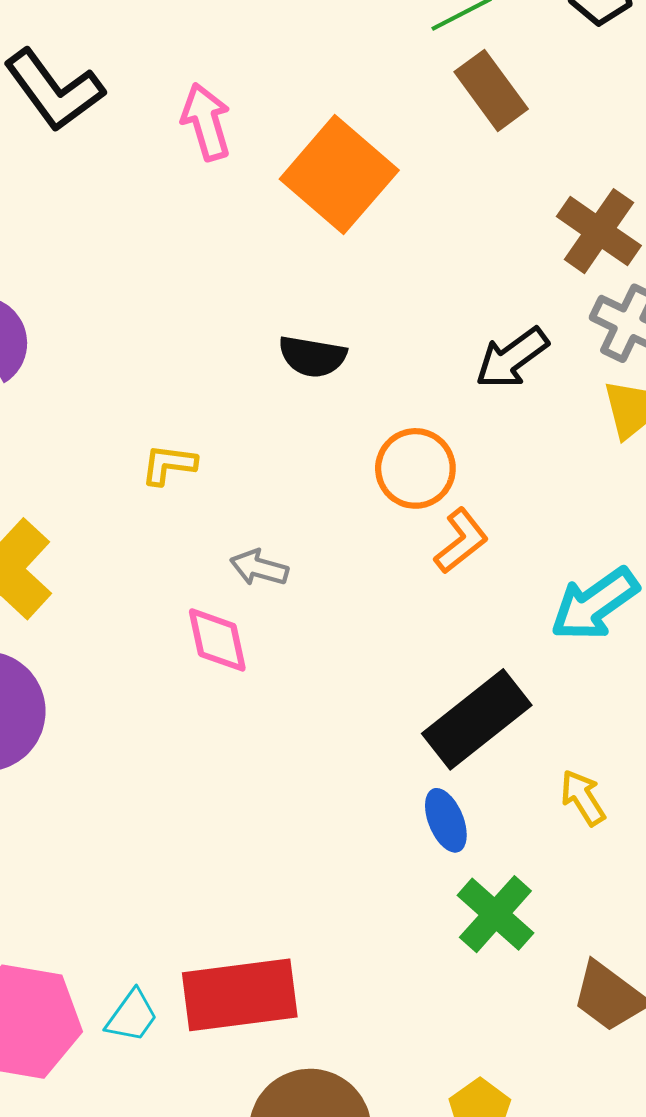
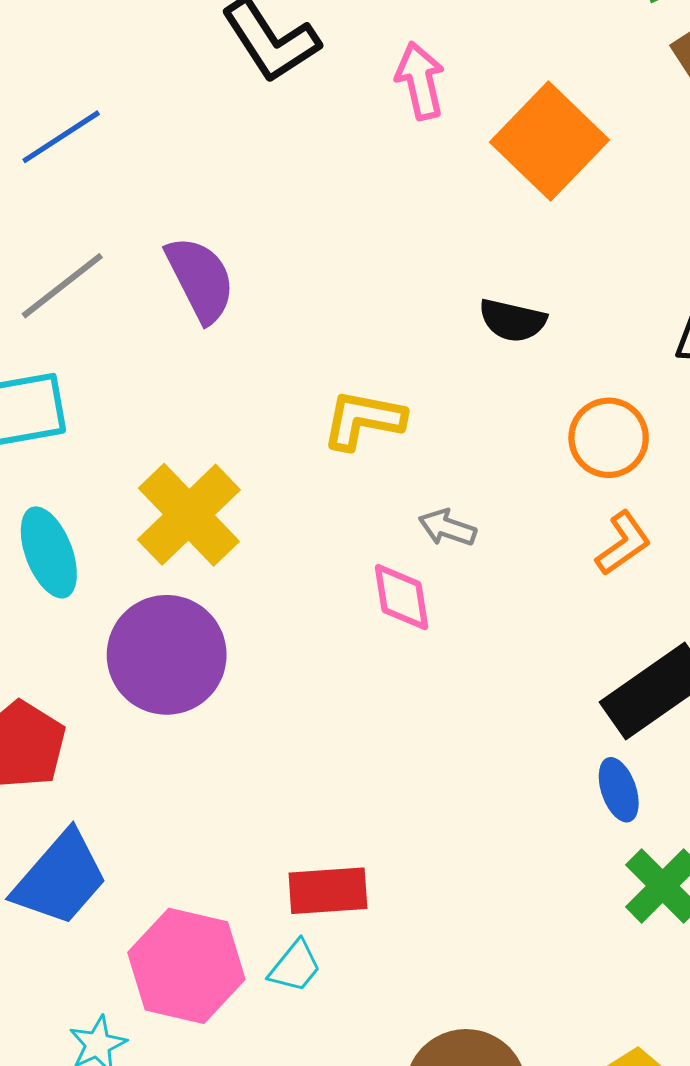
yellow L-shape: (169, 465) -> (363, 420), size x1.5
orange L-shape: (461, 541) -> (623, 543), moved
red rectangle: (240, 995) -> (328, 891), moved, size x0.7

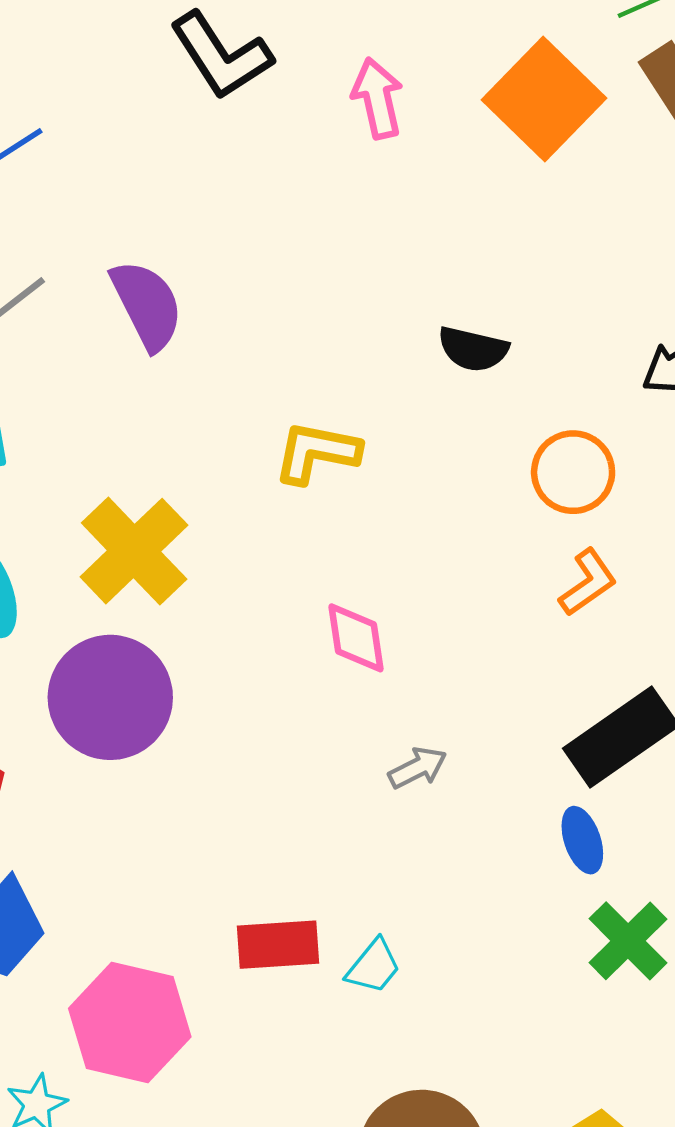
orange square: (550, 141) -> (544, 99), moved
gray arrow: (447, 528) -> (418, 768), moved, turned 134
cyan trapezoid: (295, 966) -> (373, 966), moved

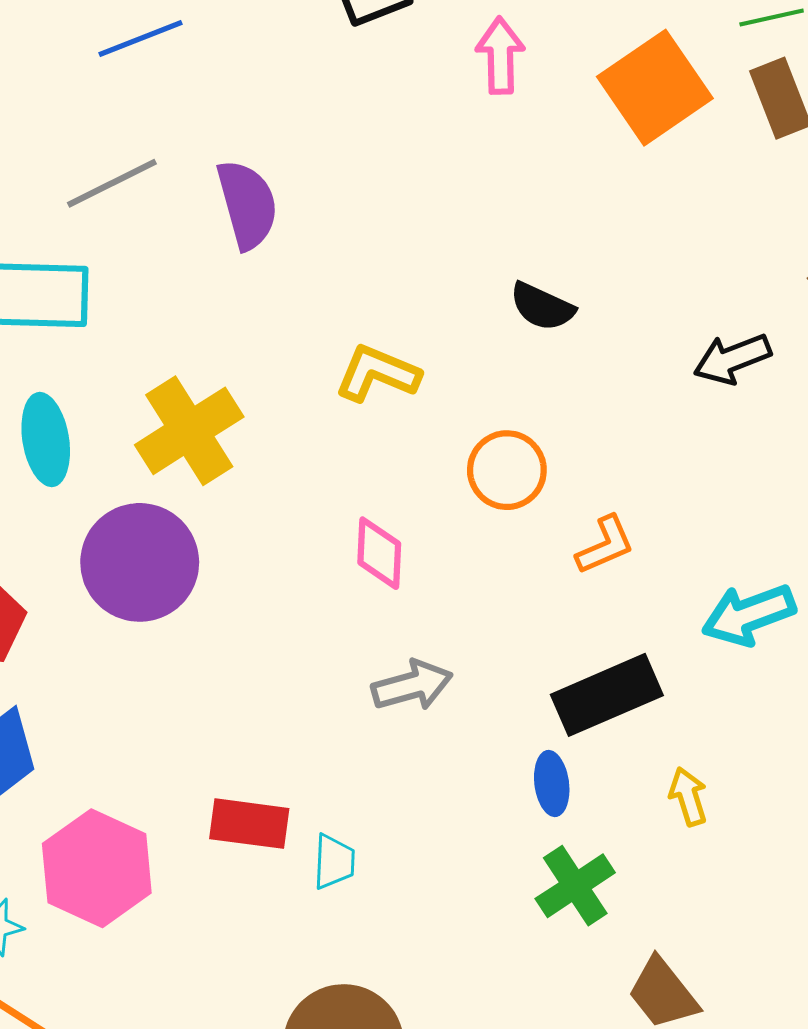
orange circle: (573, 472) -> (507, 470), moved
gray arrow: (418, 768) -> (412, 685), size x1.4
cyan trapezoid: (373, 966) -> (334, 862), turned -48

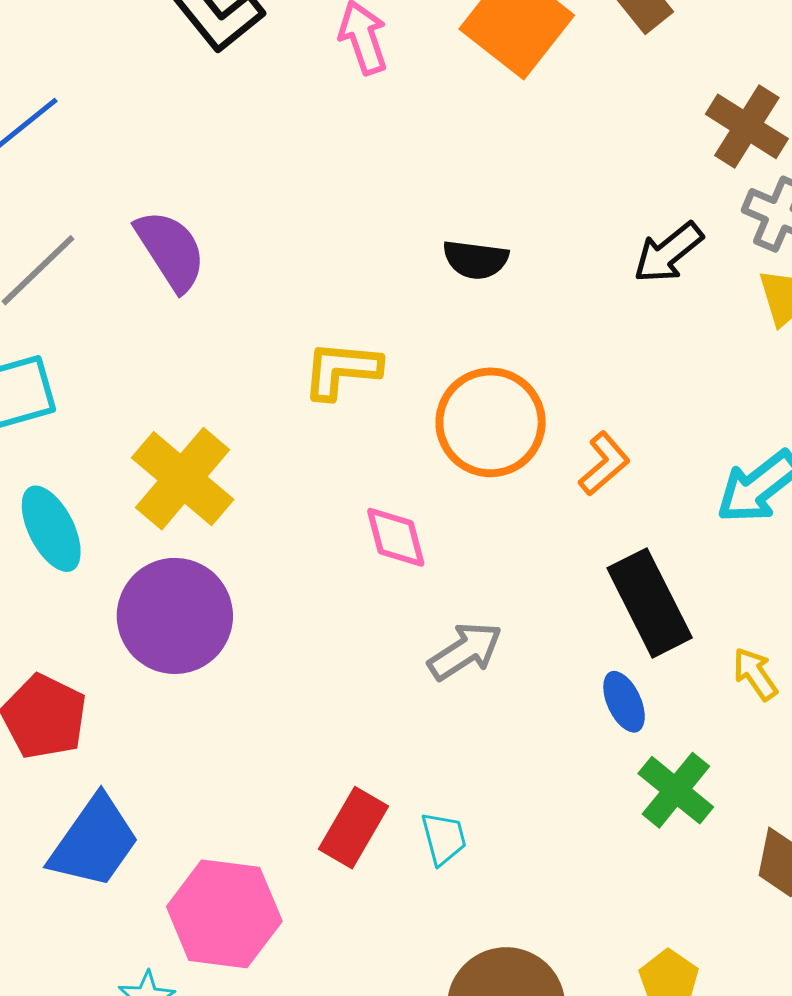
orange circle: (507, 470) -> (491, 422), size x1.4
black rectangle: (607, 695) -> (650, 603), turned -76
red rectangle: (249, 824) -> (353, 828), turned -50

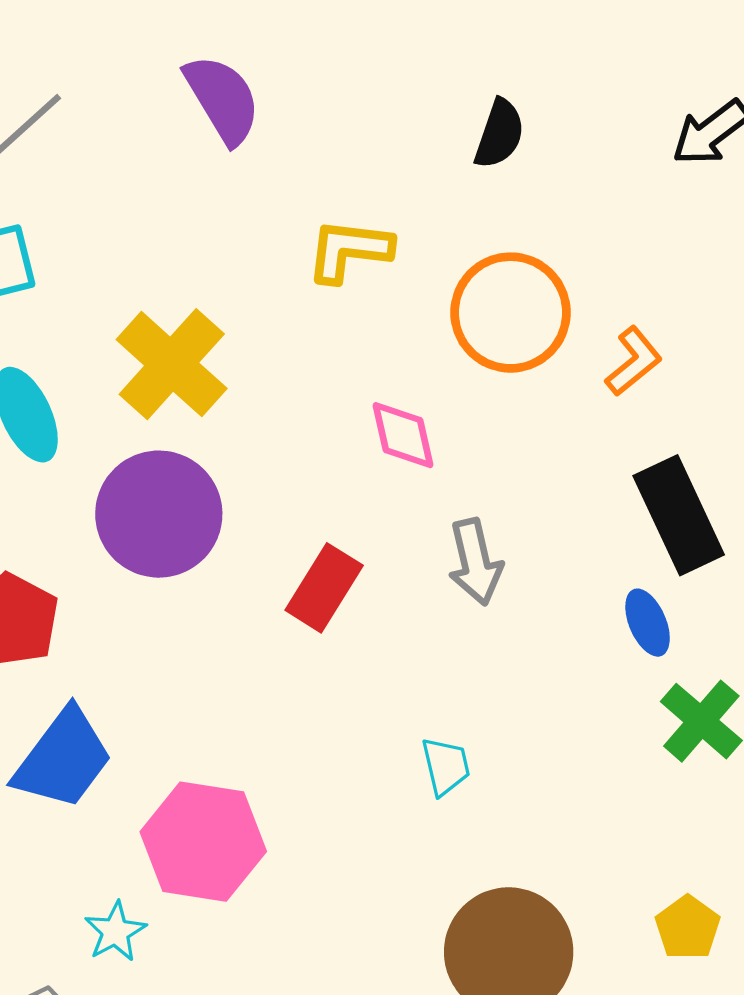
purple semicircle: (171, 250) -> (222, 99), moved
black semicircle: (476, 260) -> (499, 134), turned -80
gray arrow: (465, 651) -> (475, 562), turned 108
red rectangle: (353, 828) -> (324, 588), moved

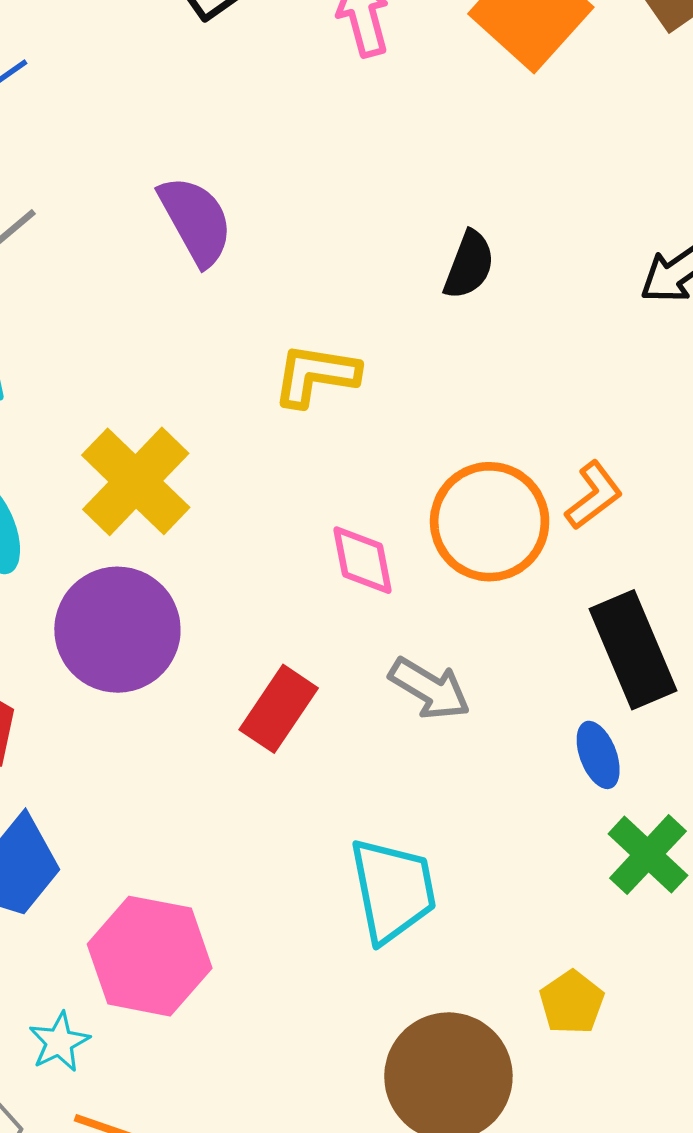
orange circle: (510, 313) -> (490, 522), moved
gray arrow: (475, 562) -> (430, 689), turned -48
cyan trapezoid: (446, 766) -> (393, 890), size x1.8
yellow pentagon: (688, 928) -> (572, 1002), moved

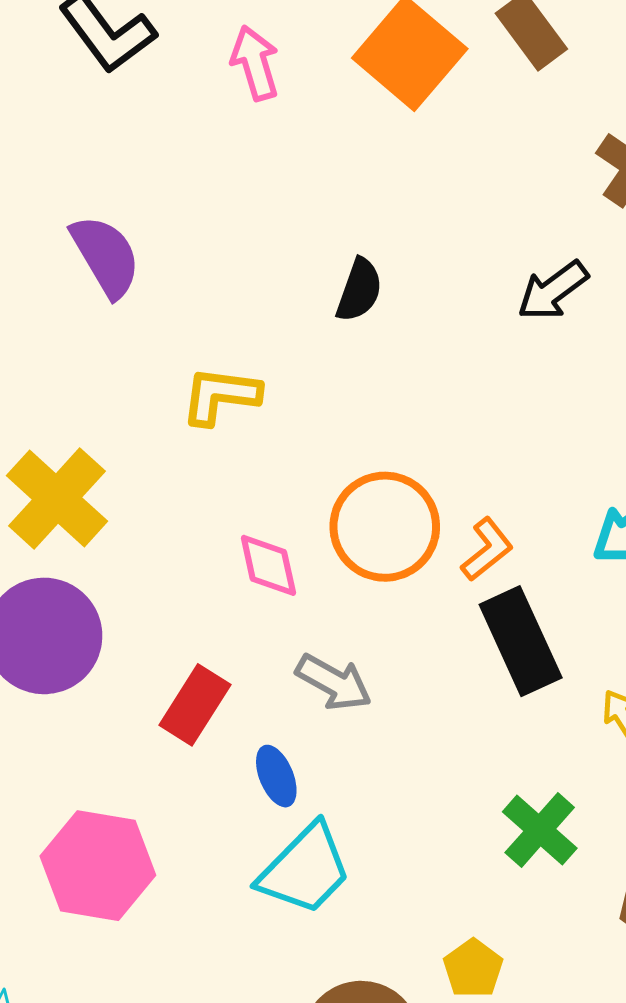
orange L-shape: (594, 495) -> (487, 549), moved
blue ellipse: (598, 755) -> (276, 776), moved
cyan trapezoid: (393, 890) -> (305, 869), turned 57
pink hexagon: (150, 956) -> (98, 866), moved

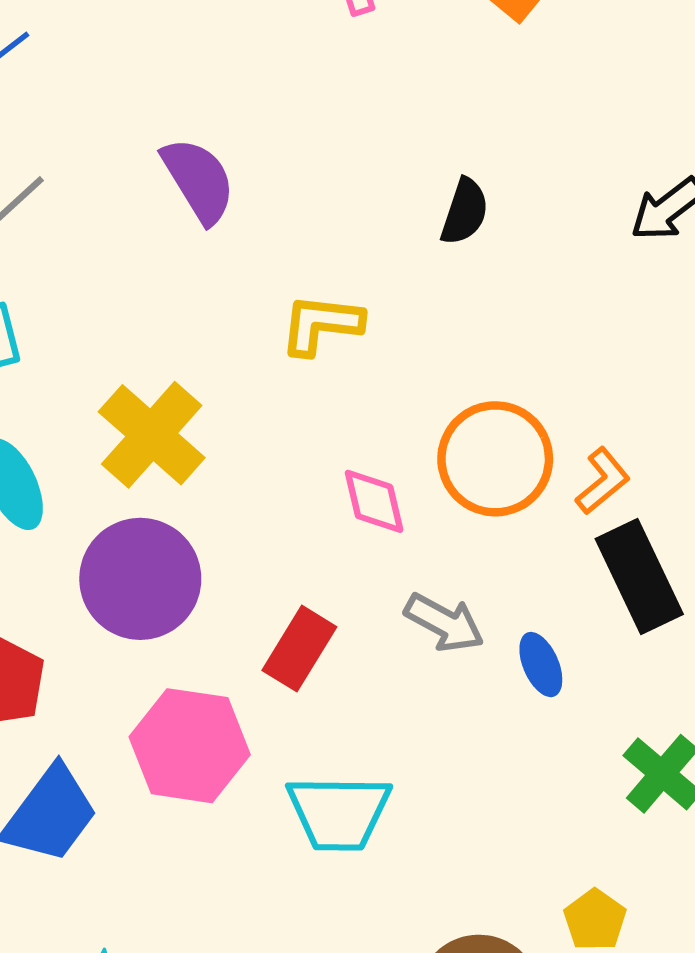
blue ellipse: (276, 776) -> (541, 665), moved
pink hexagon: (98, 866) -> (190, 746), moved
cyan trapezoid: (305, 869) -> (339, 813), moved, turned 47

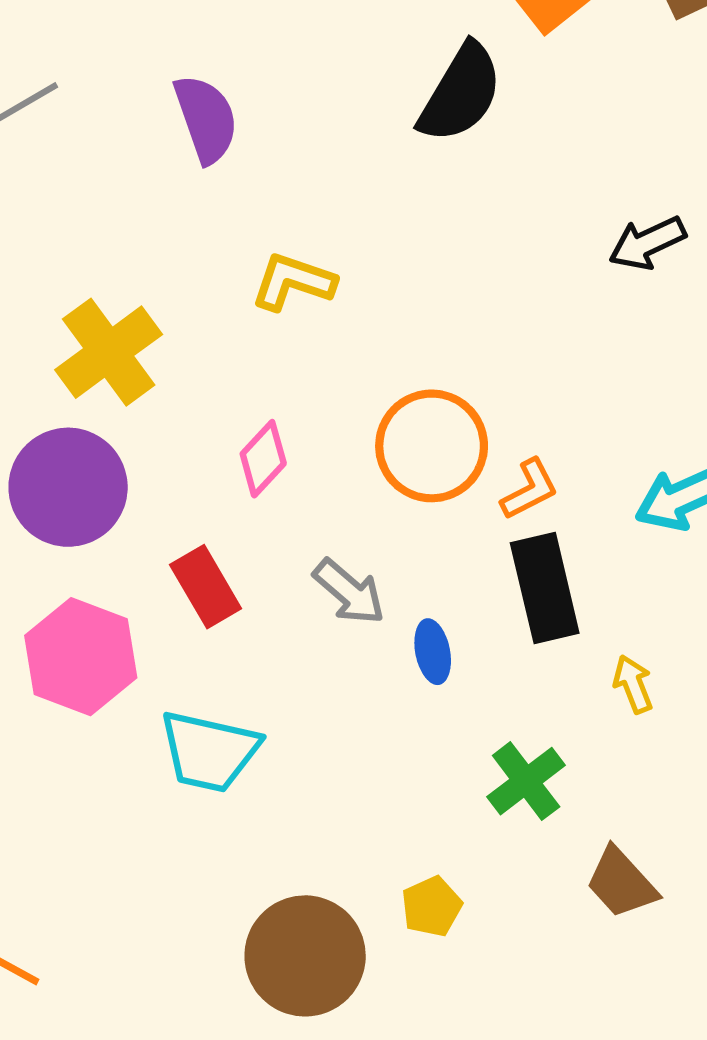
black semicircle: (465, 212) -> (461, 93), moved, size x1.6
pink diamond: (374, 501) -> (263, 459), moved, turned 44
red rectangle: (299, 649) -> (206, 587), turned -74

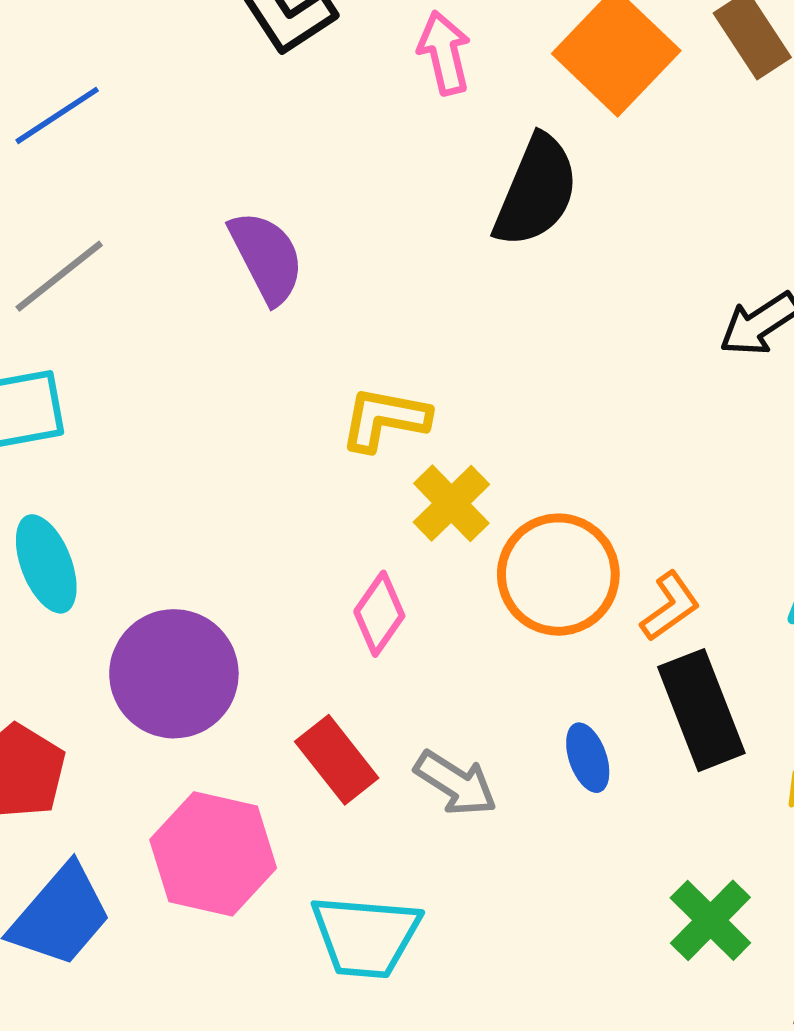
yellow cross: (109, 352) -> (451, 503), moved, size x0.7
gray arrow: (349, 592) -> (456, 783), moved
blue ellipse: (433, 652) -> (588, 758), moved

